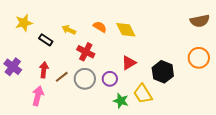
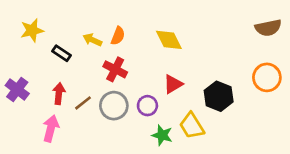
orange semicircle: (100, 27) -> (118, 36), moved, turned 80

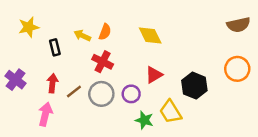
black rectangle: (62, 53) -> (55, 47), turned 42

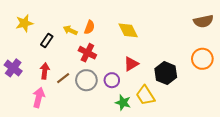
black rectangle: (55, 47) -> (47, 41), turned 48

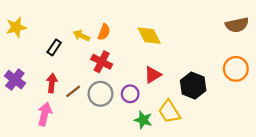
yellow star: (24, 23) -> (16, 27), moved

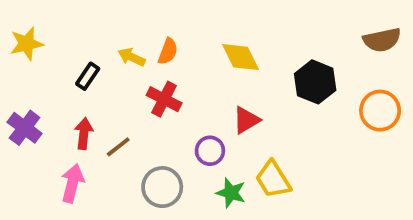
black hexagon: (193, 85) -> (315, 82), moved
gray circle: (100, 94) -> (162, 187), moved

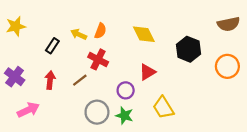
brown line: (118, 147) -> (80, 80), moved
pink arrow: (72, 183) -> (28, 110), moved, turned 50
green star: (231, 193) -> (124, 116), moved

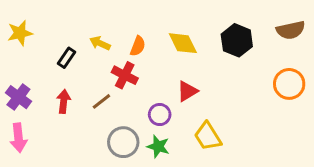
orange semicircle: (100, 31) -> (138, 46), moved
black hexagon: (188, 49) -> (237, 40), moved
pink arrow: (28, 110) -> (18, 138), moved, turned 110

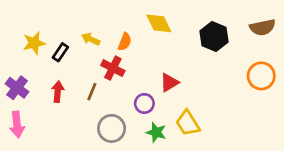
yellow star: (20, 33) -> (34, 43), moved
yellow diamond: (183, 43) -> (159, 23), moved
brown line: (101, 101) -> (92, 92), turned -30
green star: (158, 147) -> (156, 132), moved

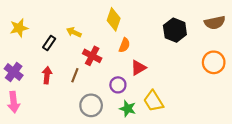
yellow diamond: (159, 23) -> (114, 19), moved, turned 45
orange semicircle: (125, 42) -> (124, 45), moved
yellow star: (34, 43) -> (19, 28), moved

